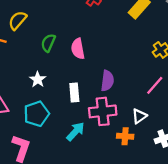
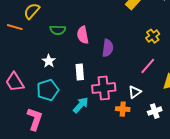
green semicircle: (48, 43) -> (58, 30), turned -112
purple semicircle: (107, 81) -> (108, 48), moved

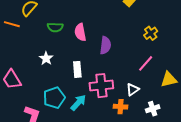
cyan pentagon: (48, 90) -> (54, 98), moved

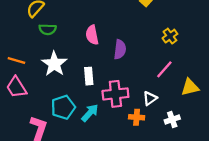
orange line: (12, 24) -> (16, 61), moved
green semicircle: (55, 27) -> (48, 29), moved
white star: (46, 58) -> (54, 64), size x1.6

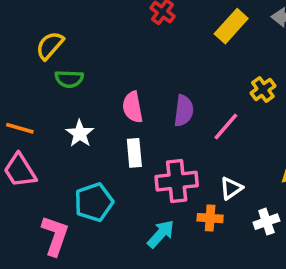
pink semicircle: (92, 35) -> (133, 107), moved
white star: (54, 64) -> (80, 134), size x0.7
pink line: (164, 69) -> (226, 126), moved
cyan arrow: (90, 113) -> (161, 234), moved

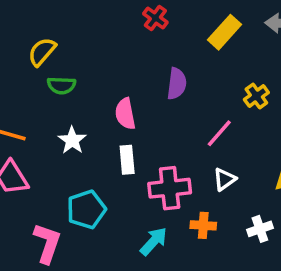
purple semicircle: (184, 111) -> (177, 84), moved
white triangle: (231, 188) -> (225, 179), moved

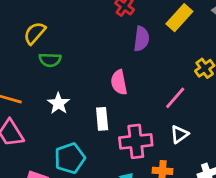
purple semicircle: (177, 84) -> (141, 39), moved
pink semicircle: (125, 114) -> (119, 82), moved

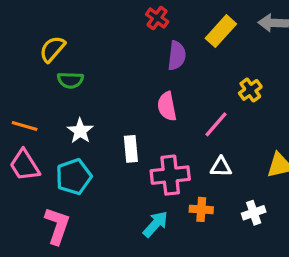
pink semicircle: (119, 82) -> (167, 106), moved
white triangle: (179, 134) -> (221, 167), turned 36
cyan pentagon: (70, 158) -> (74, 177), moved

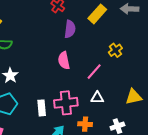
white rectangle: (131, 149) -> (42, 108), moved

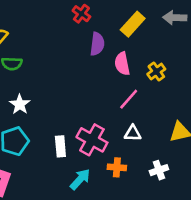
pink semicircle: (64, 60) -> (122, 64), moved
pink cross: (66, 103) -> (92, 140), turned 35

